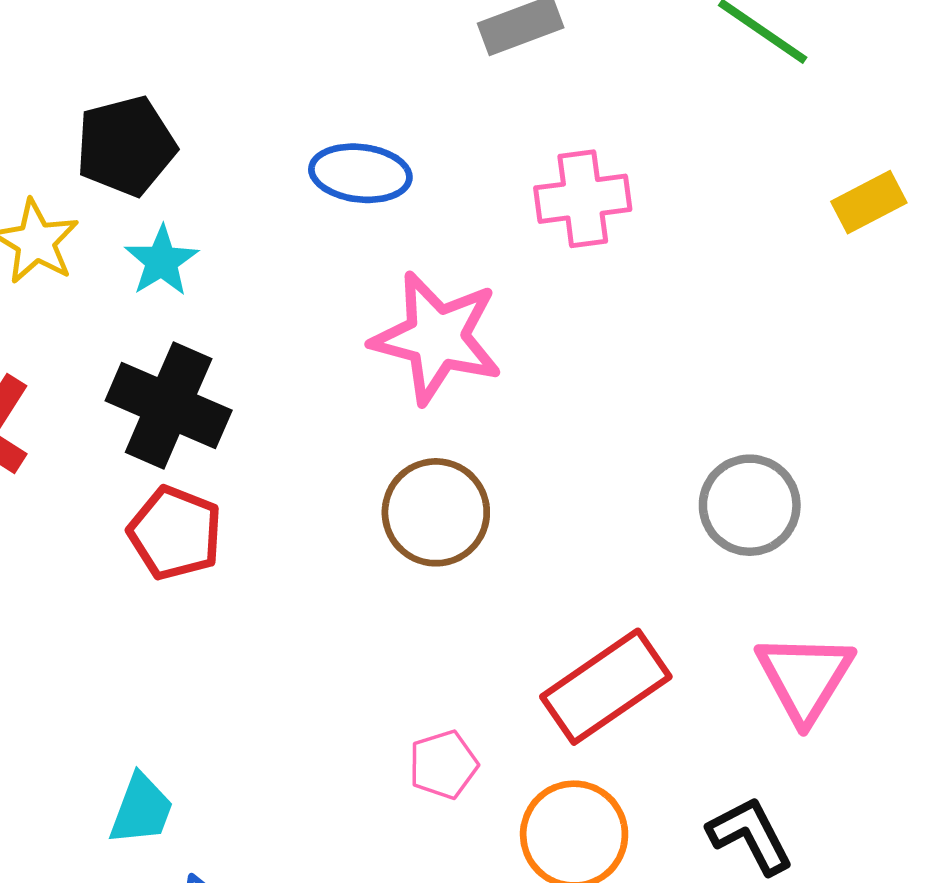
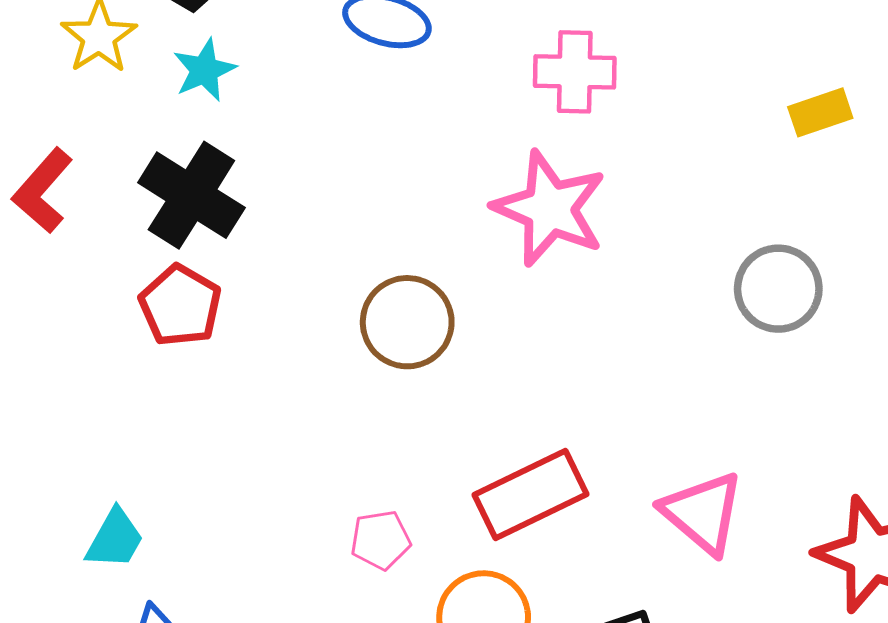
pink star: (437, 338) -> (550, 209), moved
gray circle: (750, 505) -> (778, 289), moved
pink triangle: (805, 678) -> (703, 513), turned -30

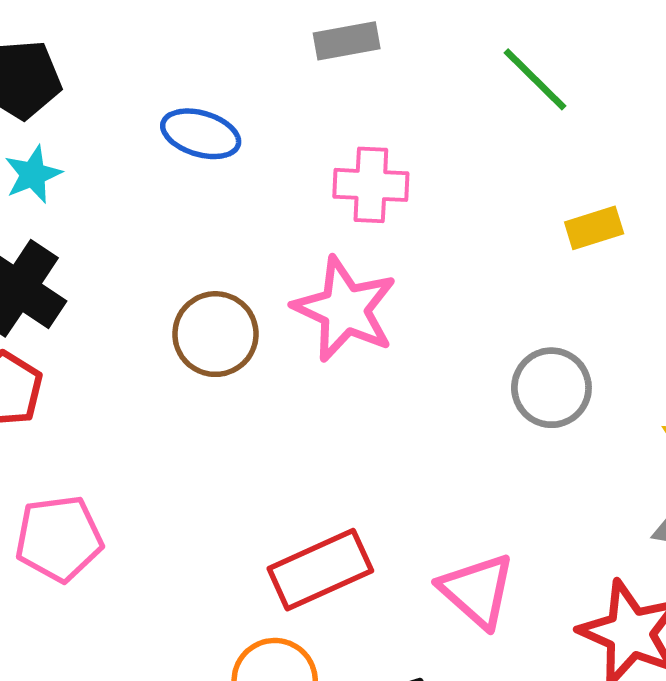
brown circle: (407, 322) -> (215, 334), moved
pink pentagon: (380, 540) -> (59, 538), moved, size x1.6

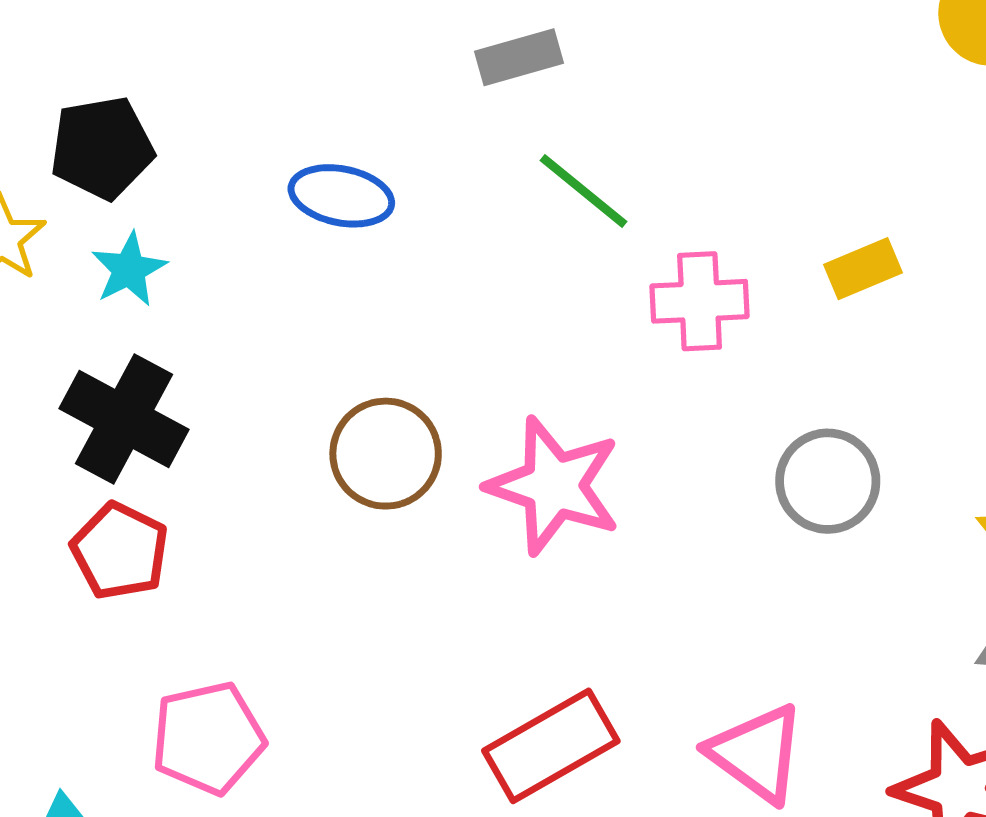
green line: (535, 79) -> (583, 191), moved
pink cross: (371, 185) -> (700, 301), moved
pink star: (345, 309) -> (554, 486), moved

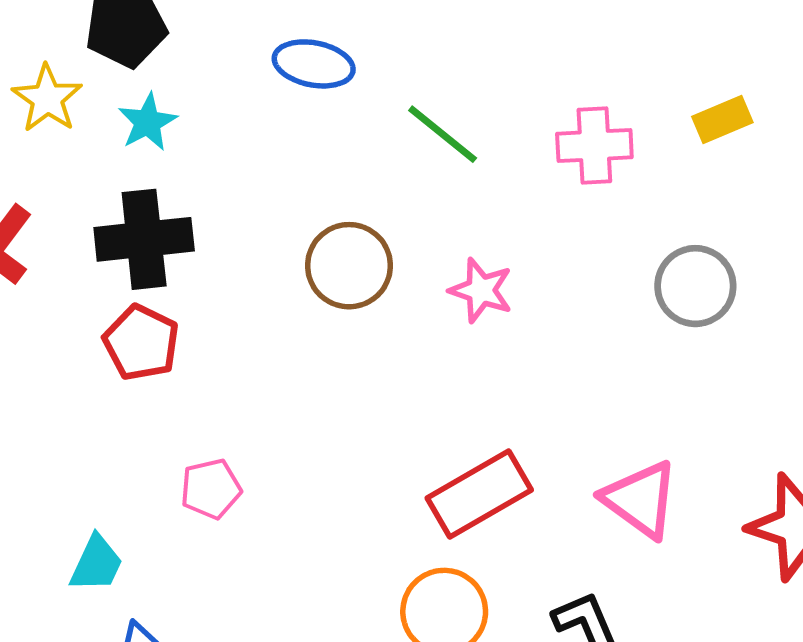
green line: (583, 191) -> (443, 134), moved
black cross: (124, 419) -> (144, 239), turned -34
pink star: (554, 486) -> (481, 290), size x0.6
pink pentagon: (208, 738) -> (211, 489), size x0.7

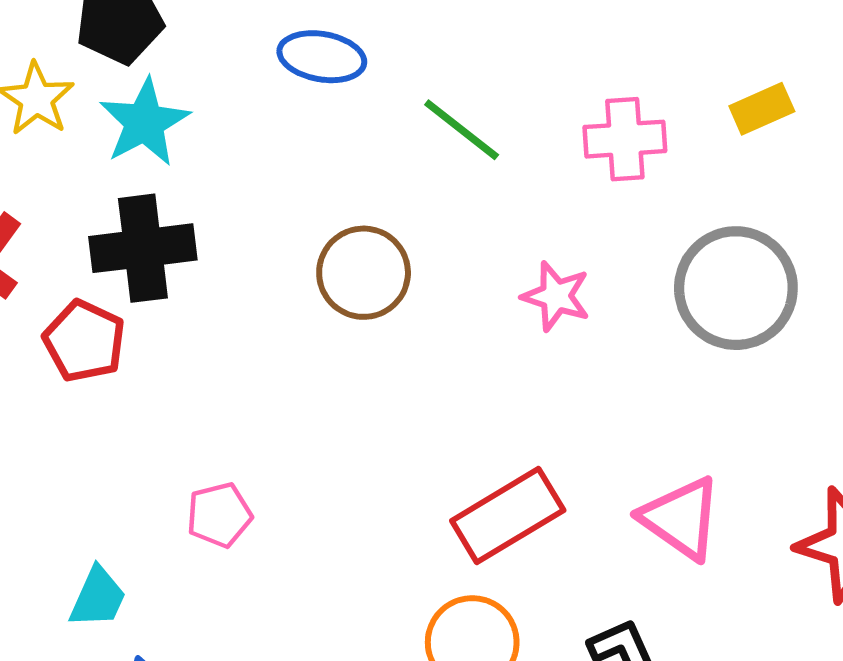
cyan star: (148, 122) -> (144, 122), size x1.4
gray circle: (695, 286) -> (736, 288), size x1.4
pink star: (481, 290) -> (556, 296), moved
red pentagon: (141, 343) -> (84, 341), moved

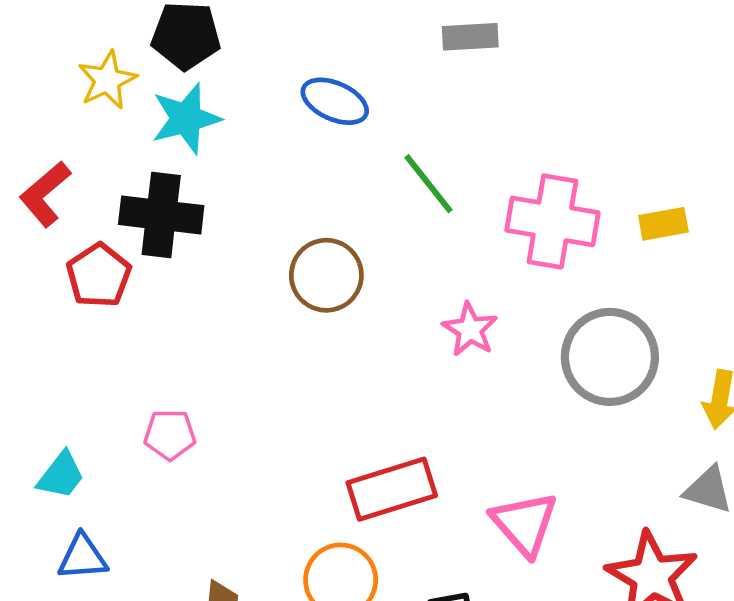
pink cross: (625, 139) -> (552, 221), size x1.4

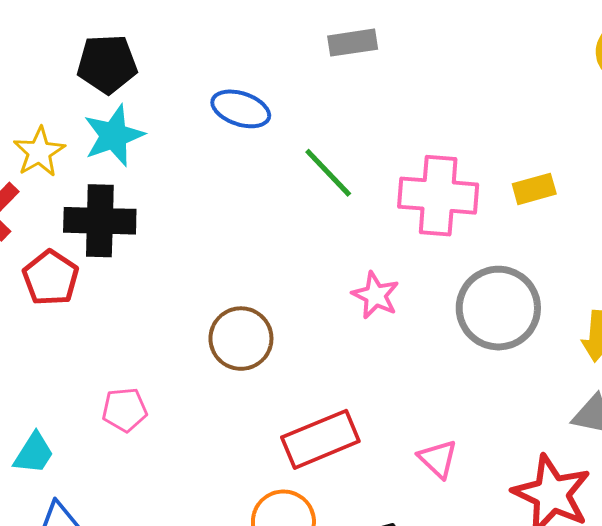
yellow star: (107, 80) -> (39, 152), moved
brown circle: (326, 275) -> (241, 339), moved
pink triangle: (524, 524) -> (438, 459), size x0.7

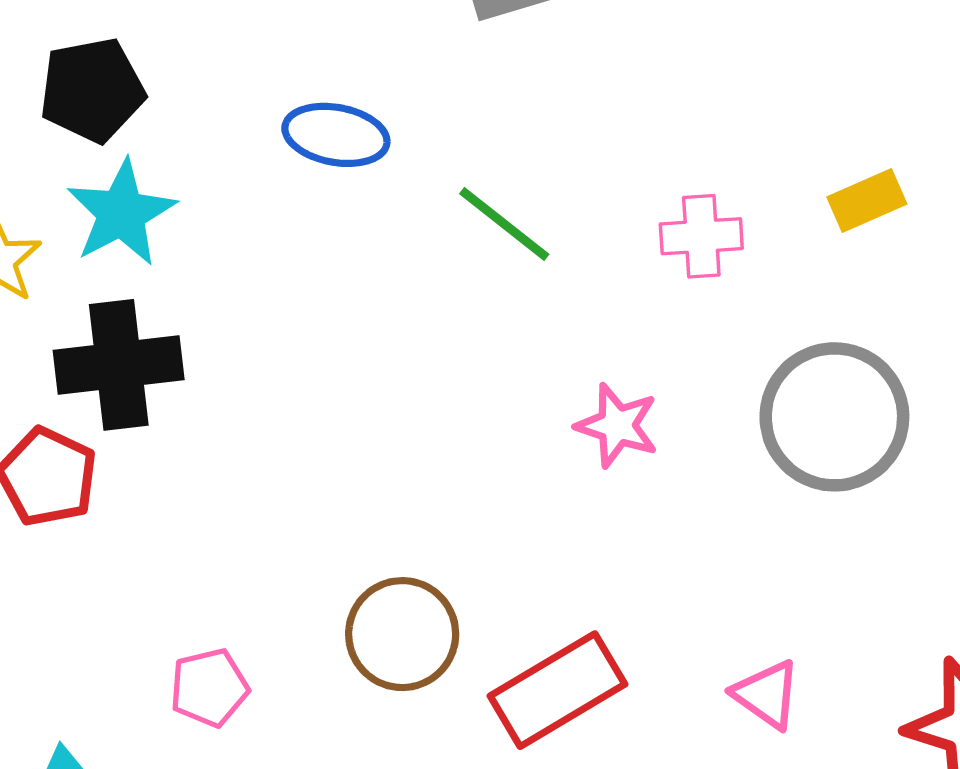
pink cross: (438, 196) -> (701, 236), size x0.6
brown circle: (241, 339) -> (402, 634), moved

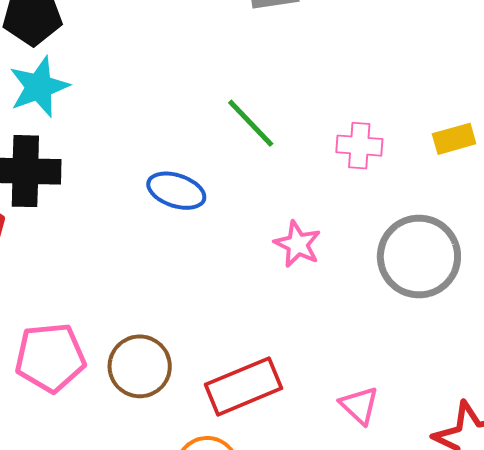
blue ellipse: (336, 135) -> (176, 191), moved
brown circle: (402, 634) -> (140, 366), moved
pink pentagon: (209, 688) -> (50, 357), size x1.6

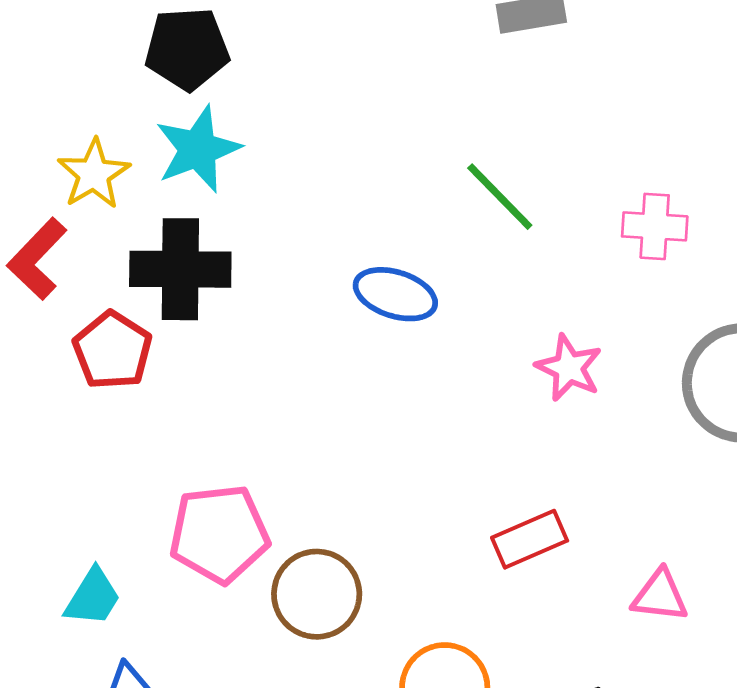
brown circle: (140, 366) -> (317, 594), moved
red rectangle: (243, 386) -> (530, 539), moved, size x0.7
pink triangle: (359, 405) -> (660, 596), turned -36

